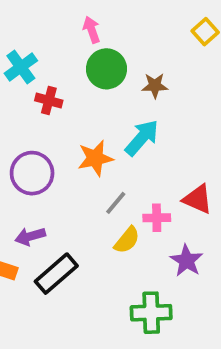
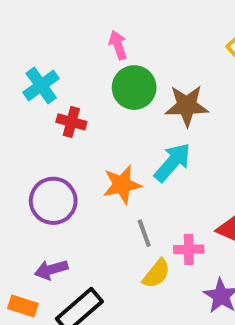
brown star: (155, 86) -> (187, 106), size x1.5
gray line: (116, 203) -> (144, 233), turned -60

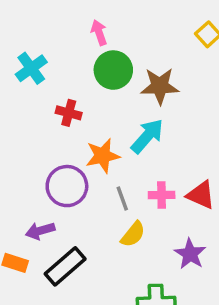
red cross: (71, 122) -> (69, 113), moved
purple circle: (53, 201) -> (67, 186), moved
pink cross: (189, 249) -> (162, 195), moved

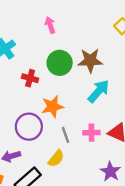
green circle: (113, 70) -> (60, 63), moved
cyan arrow: (147, 136) -> (99, 91), moved
yellow semicircle: (133, 234) -> (56, 159), moved

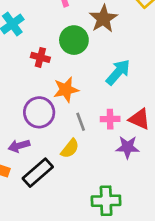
brown star: (90, 60) -> (103, 19), moved, turned -30
purple star: (110, 172) -> (127, 147), moved, turned -30

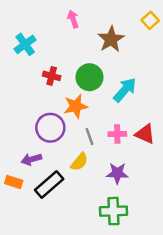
green circle: (74, 40) -> (89, 77), moved
purple star: (127, 147) -> (117, 173), moved

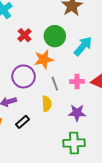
red cross: (52, 76) -> (25, 35), turned 32
yellow semicircle: (79, 162) -> (47, 104), turned -42
black rectangle: (49, 185) -> (23, 122), size x0.6

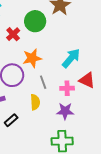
green circle: (55, 36) -> (35, 21), moved
cyan arrow: (83, 46) -> (71, 58), moved
pink cross: (77, 82) -> (67, 88), moved

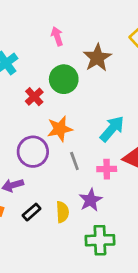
yellow semicircle: (35, 102) -> (62, 212), moved
purple star: (65, 111) -> (91, 200), moved, turned -30

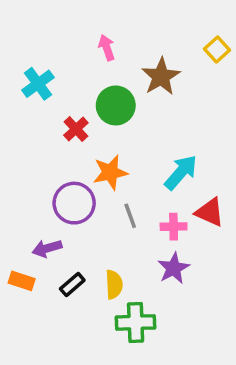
purple star: (91, 200) -> (174, 268), moved
green cross: (100, 240) -> (136, 322), moved

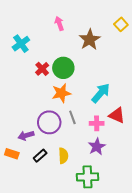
green circle: (116, 105) -> (63, 68), moved
purple circle: (74, 203) -> (49, 122), moved
green cross: (136, 322) -> (88, 177), moved

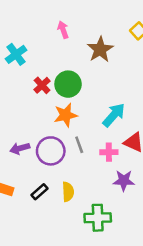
purple arrow: (26, 136) -> (20, 148), moved
purple star: (97, 147) -> (124, 181), moved, turned 30

